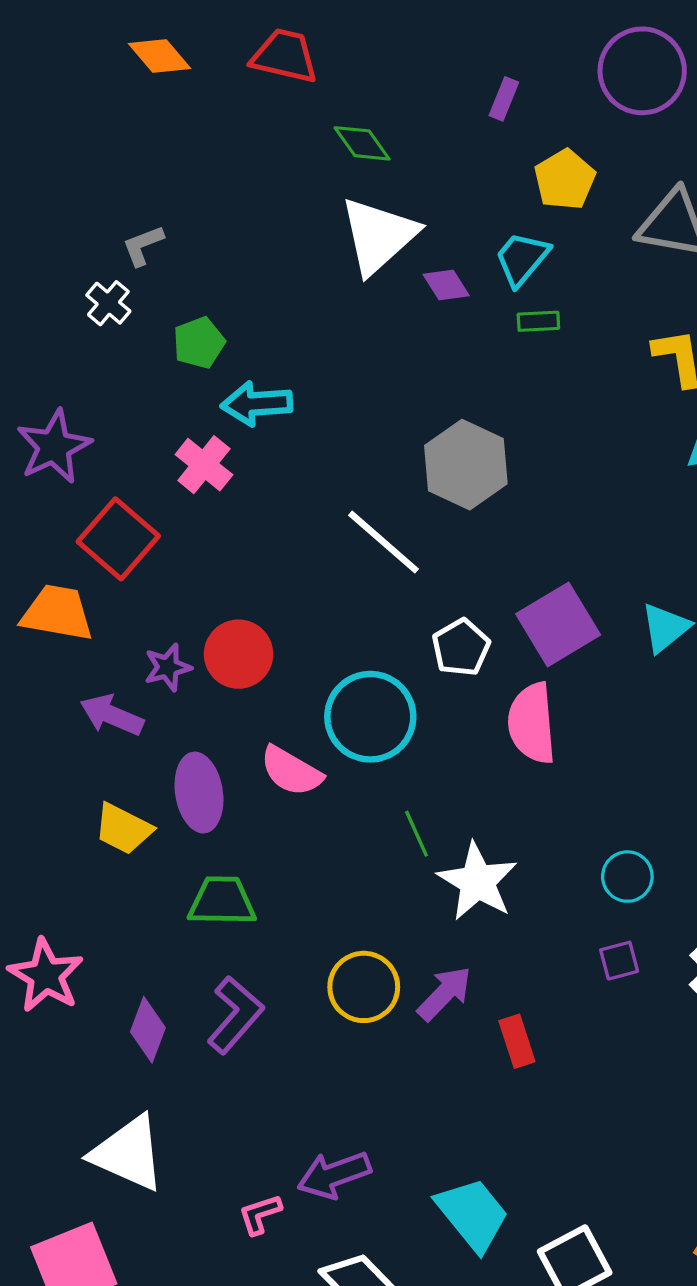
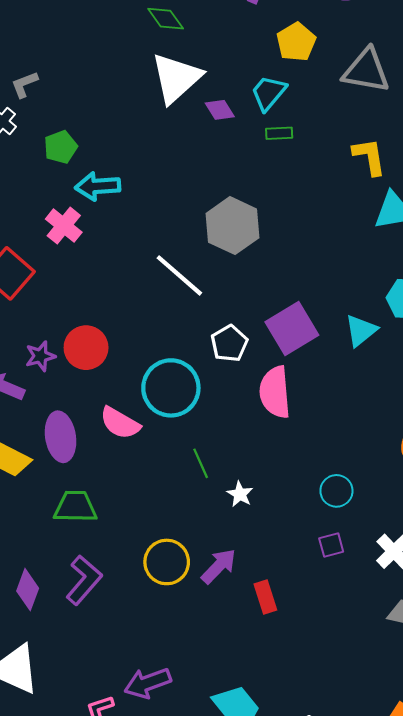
white star: (477, 881) -> (240, 494), size x0.5

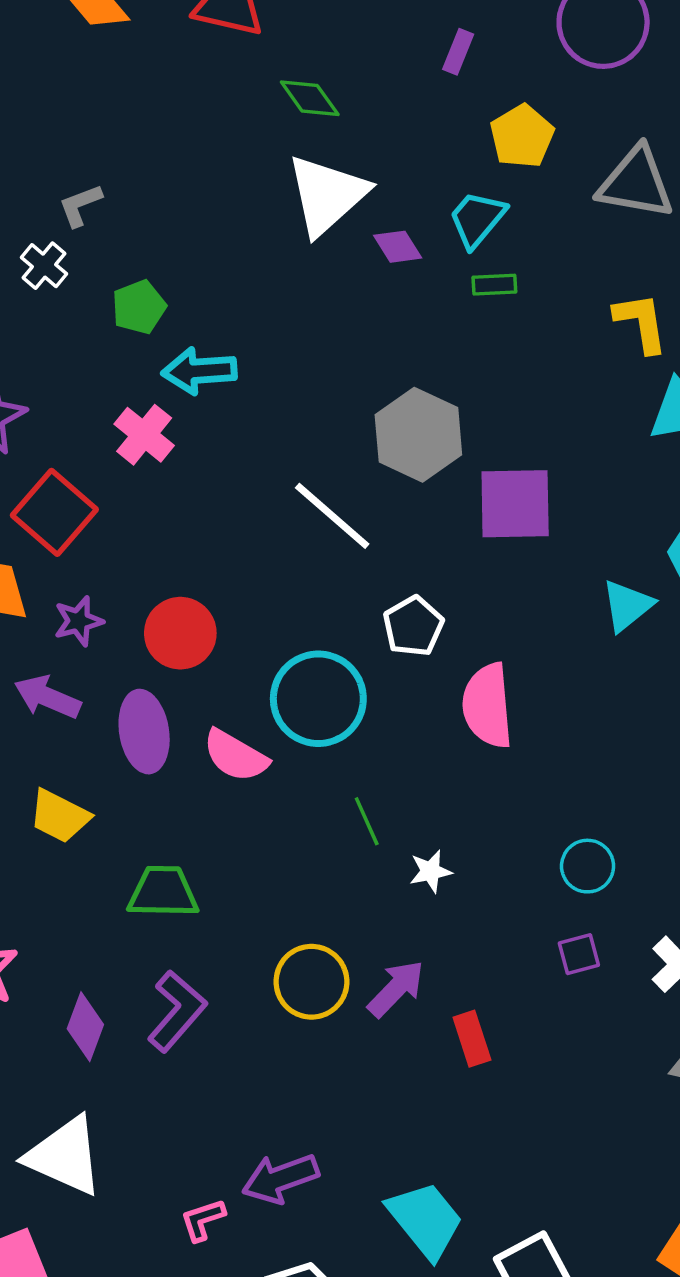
purple square: (292, 329) -> (515, 504), moved, turned 30
purple star: (40, 356) -> (79, 621), moved
purple ellipse: (61, 437) -> (144, 732), moved
white star: (240, 494) -> (431, 871), turned 30

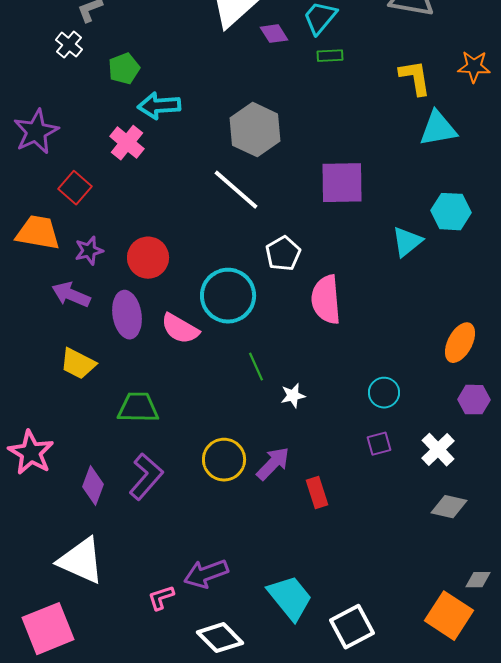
gray hexagon: (418, 435) -> (255, 130), moved
red square: (54, 512) -> (75, 188), size x0.7

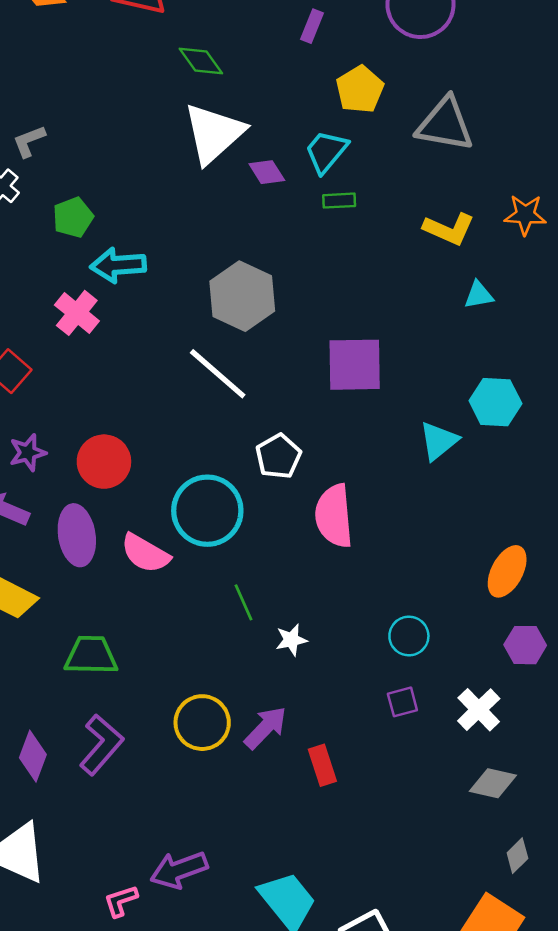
yellow L-shape: (415, 78) -> (449, 229), turned 123
cyan triangle: (438, 129) -> (479, 295), size x0.6
gray diamond: (478, 580) -> (517, 856), moved, turned -44

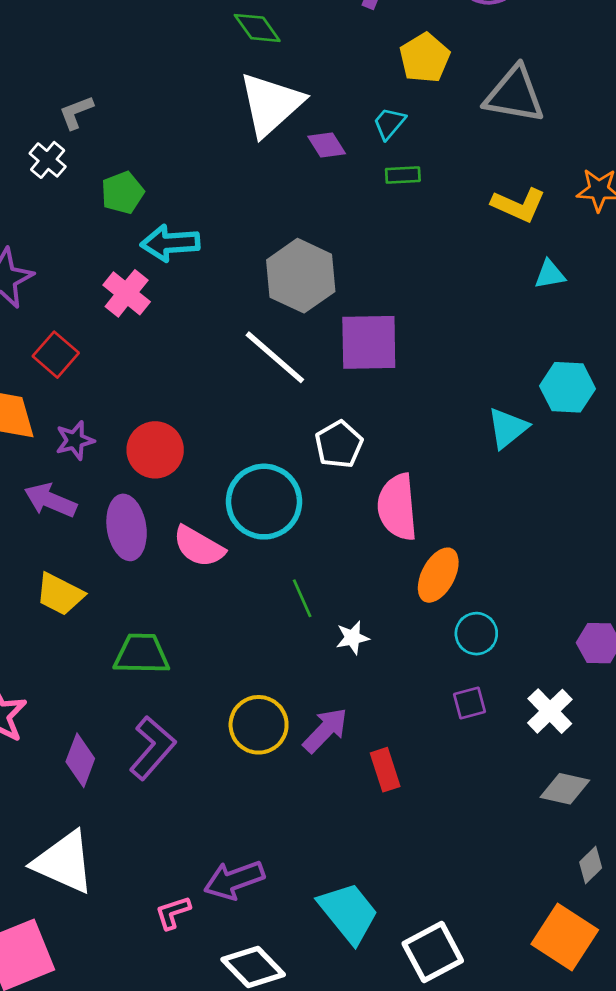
cyan trapezoid: (326, 151) -> (389, 123), size x0.7
purple square: (355, 365) -> (369, 342), moved
orange ellipse: (507, 571) -> (438, 575), moved

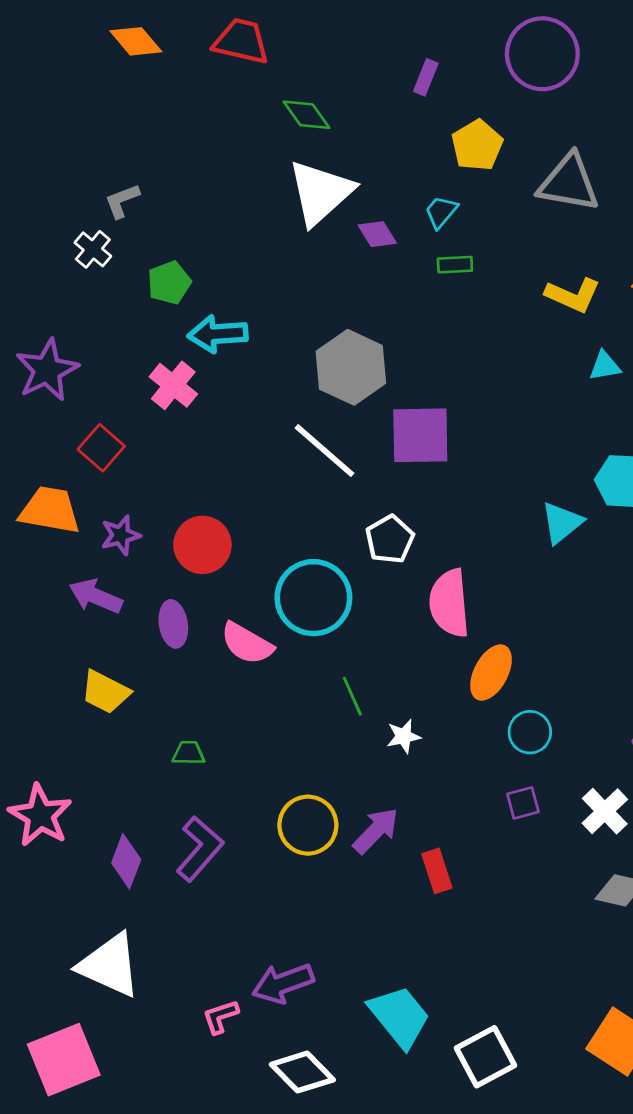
purple ellipse: (127, 527) -> (173, 624), size x0.7
green trapezoid: (142, 654) -> (189, 753), size x0.6

